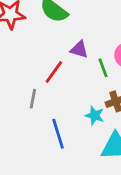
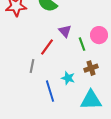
purple triangle: (79, 50) -> (65, 31), turned 32
cyan star: (95, 116) -> (68, 78), moved

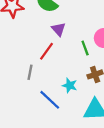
purple triangle: (65, 31) -> (59, 29), moved
blue line: (50, 91) -> (50, 100), turned -30

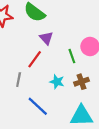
cyan star: (70, 85) -> (57, 82), moved

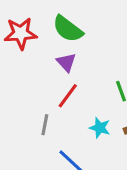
purple triangle: (46, 38) -> (66, 62), moved

